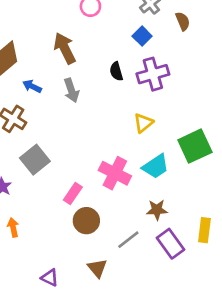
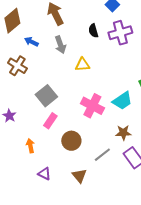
yellow triangle: (143, 123) -> (82, 65), moved, turned 35
gray square: (35, 160) -> (46, 96), moved
pink rectangle: (73, 194) -> (50, 121), moved
orange arrow: (13, 227) -> (30, 146), moved
purple triangle: (50, 278) -> (44, 174), moved

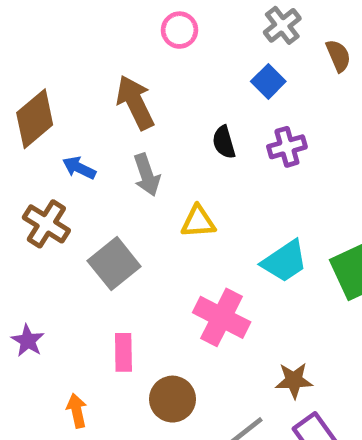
purple cross: (120, 33) -> (287, 147), size x0.7
gray square: (46, 96) -> (114, 264), moved
cyan trapezoid: (122, 101) -> (285, 261), moved
pink rectangle: (50, 121) -> (123, 352), turned -35

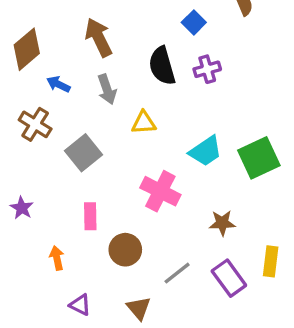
black semicircle: (224, 142) -> (162, 66), size x1.6
brown star: (294, 380) -> (222, 223), moved

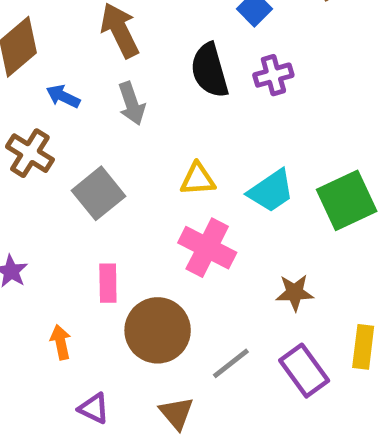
yellow triangle: (144, 123) -> (198, 179), moved
brown circle: (125, 250) -> (158, 330), size x1.4

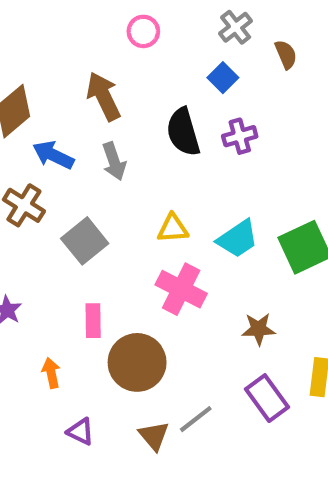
blue arrow: (63, 96) -> (53, 155), size x1.4
gray line: (231, 363) -> (196, 419), moved

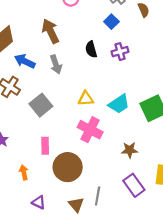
black semicircle: (183, 132) -> (91, 49), size x0.7
gray line: (196, 419) -> (98, 196), turned -42

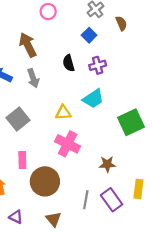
cyan trapezoid: (119, 104) -> (93, 99), moved
gray line: (98, 196) -> (86, 200), moved

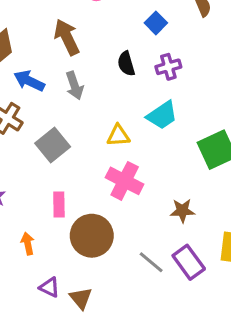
gray line: (86, 200) -> (151, 262), turned -60
brown triangle: (54, 219) -> (81, 298), moved

